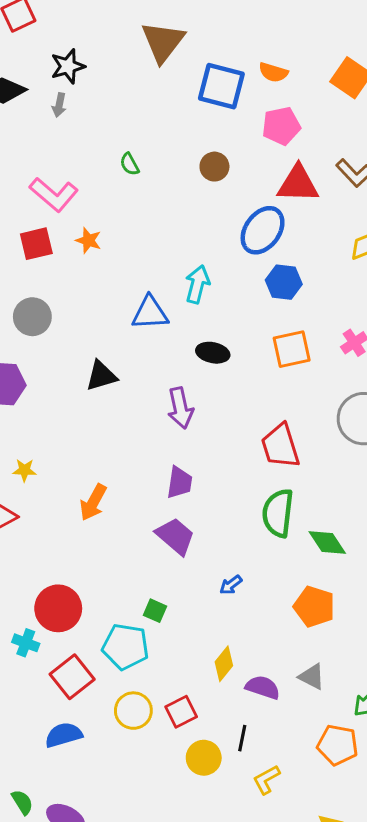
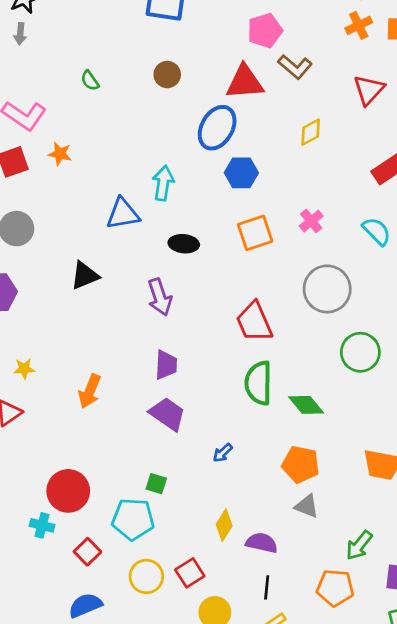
pink pentagon: (281, 126) -> (265, 31), moved
red square: (72, 677) -> (87, 552), size x0.7
gray triangle: (312, 677) -> (307, 506), moved
black line: (242, 738) -> (267, 587), moved

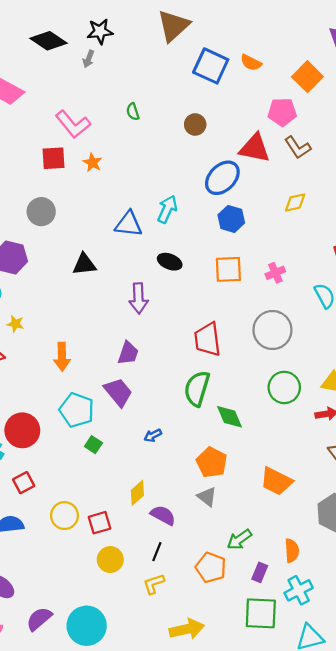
orange arrow: (90, 391) -> (62, 357), turned -40
cyan pentagon: (133, 519) -> (77, 410), moved

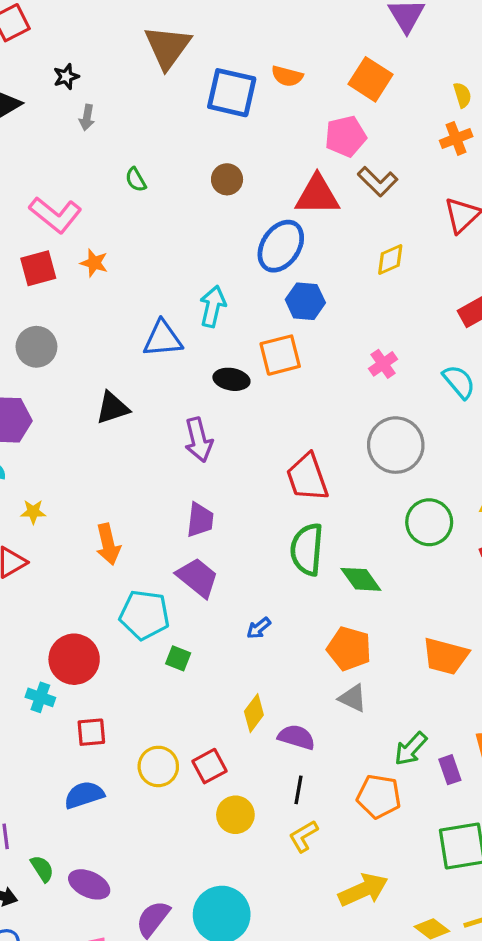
black star: (100, 31) -> (66, 77), size x0.7
gray arrow: (89, 59) -> (87, 117), moved
orange square: (228, 269) -> (280, 355), moved
red square: (24, 483) -> (91, 732), turned 35
purple rectangle: (260, 572) -> (450, 770), moved, turned -30

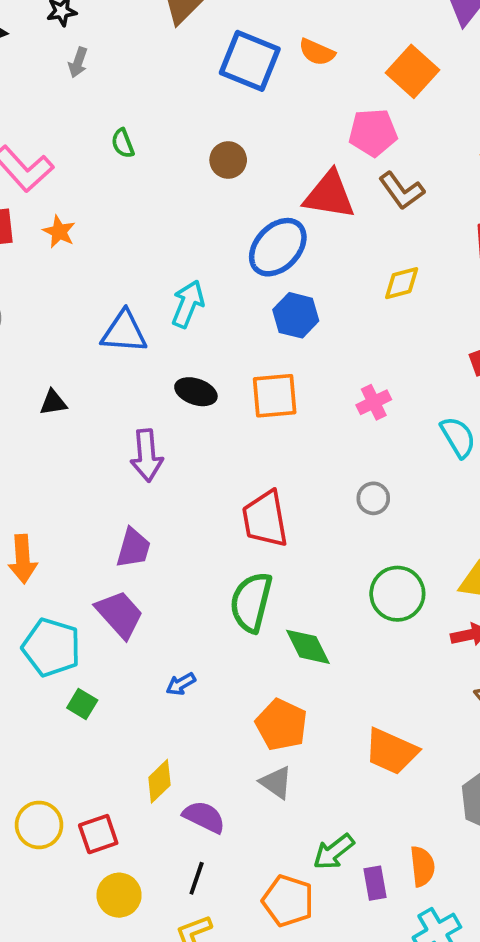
orange square: (280, 355) -> (275, 396), moved
black triangle: (112, 408) -> (53, 402), size x0.7
gray circle: (396, 445) -> (373, 498), size x0.5

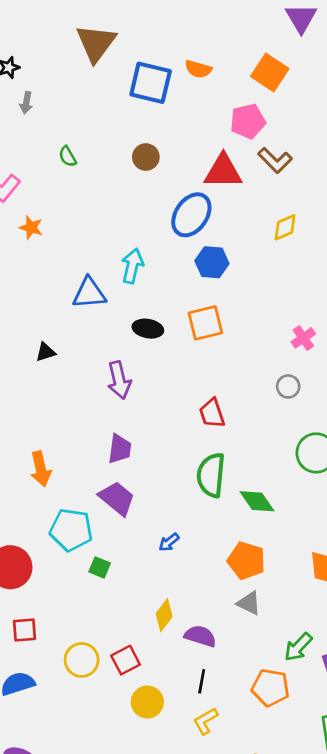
pink cross: (374, 402) -> (303, 338), moved
red trapezoid: (265, 519) -> (212, 413), size x0.7

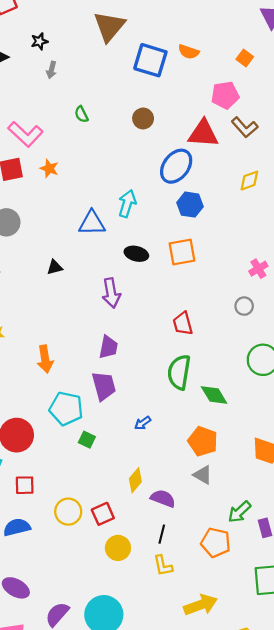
orange square: (270, 73) -> (245, 58), size x0.6
purple trapezoid: (117, 498) -> (104, 386), turned 32
yellow L-shape: (206, 721) -> (163, 566), turned -75

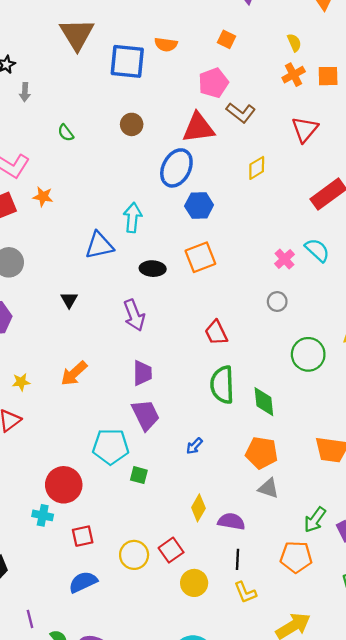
black triangle: (55, 267) -> (69, 300), turned -35
orange arrow: (45, 359) -> (74, 373), moved, turned 68
green diamond: (214, 395) -> (264, 402), turned 36

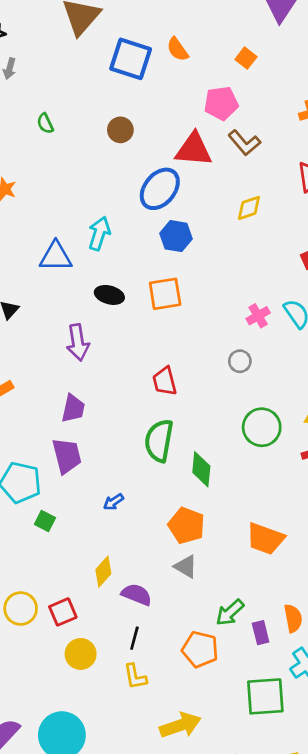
orange semicircle: (166, 44) -> (177, 49), turned 35

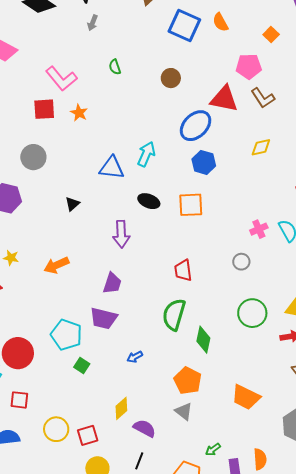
purple trapezoid: (67, 456) -> (104, 318), turned 112
green arrow: (230, 612) -> (213, 450), size x0.7

